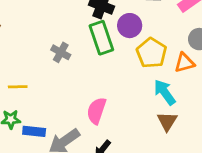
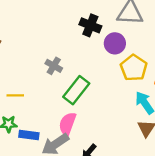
green rectangle: (101, 38) -> (76, 90), moved, turned 56
pink semicircle: (96, 111) -> (67, 124), moved

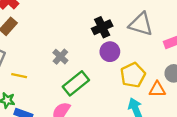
black cross: (90, 25) -> (102, 27), turned 30
purple circle: (115, 43) -> (110, 52), moved

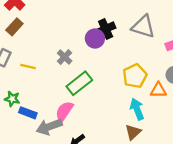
purple circle: (110, 52) -> (95, 39), moved
yellow line: (19, 76) -> (28, 66), moved

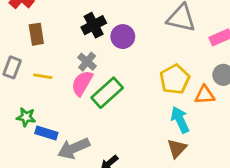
brown rectangle: (14, 27) -> (36, 34), moved, turned -48
black cross: (106, 29) -> (94, 25), moved
pink semicircle: (64, 111) -> (82, 83), moved

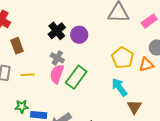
cyan arrow: (180, 120) -> (119, 87), moved

